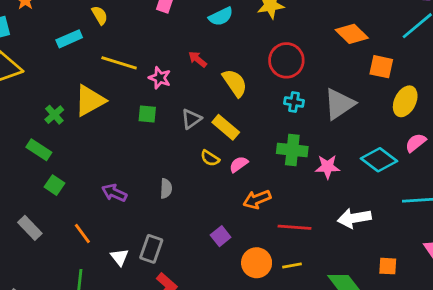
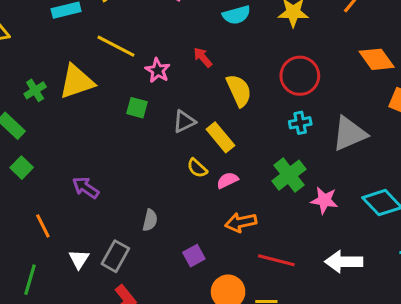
cyan cross: (294, 102) -> (300, 123), turned -30
green cross: (292, 150) -> (289, 175), turned 36
gray semicircle: (166, 189) -> (150, 220), moved

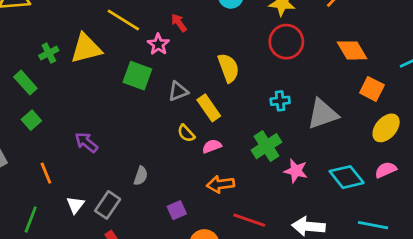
red arrow: (203, 57) -> (179, 23), moved
red circle: (300, 76) -> (286, 42), moved
green square: (137, 108) -> (137, 76), size x1.5

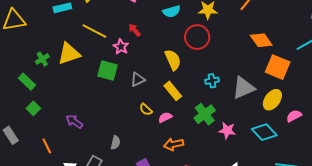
red circle: (286, 42) -> (197, 37), moved
orange square: (372, 89) -> (278, 67), size x1.4
yellow rectangle: (209, 108) -> (173, 91), moved
yellow ellipse: (386, 128) -> (272, 100), moved
pink semicircle: (386, 170) -> (294, 116), moved

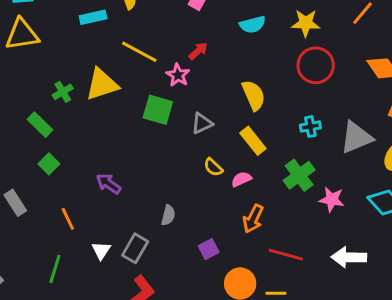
red arrow: (135, 30) -> (198, 51), turned 88
red circle: (197, 37) -> (316, 65), moved
orange arrow: (174, 144) -> (253, 219), turned -54

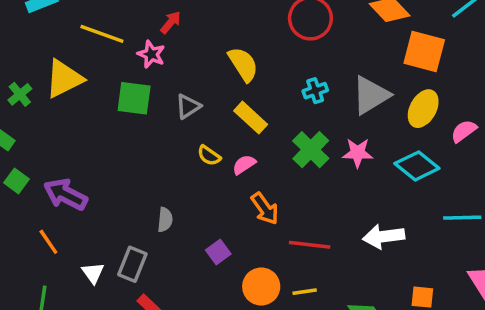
purple arrow: (108, 184) -> (65, 194), moved, size x1.4
pink star: (332, 199) -> (358, 153), moved
orange arrow: (253, 219) -> (265, 209), turned -52

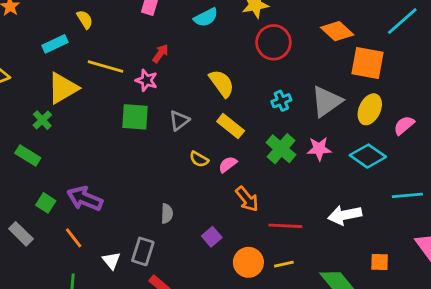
yellow triangle: (64, 79) -> (63, 88), moved
green square: (17, 181) -> (46, 203), moved

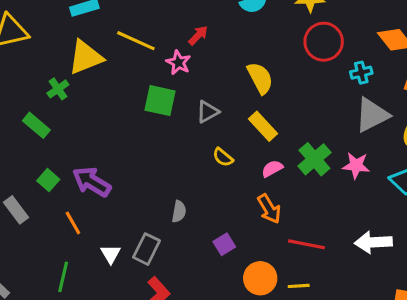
cyan cross: (281, 101) -> (361, 73), moved
pink semicircle: (228, 164) -> (272, 169), moved

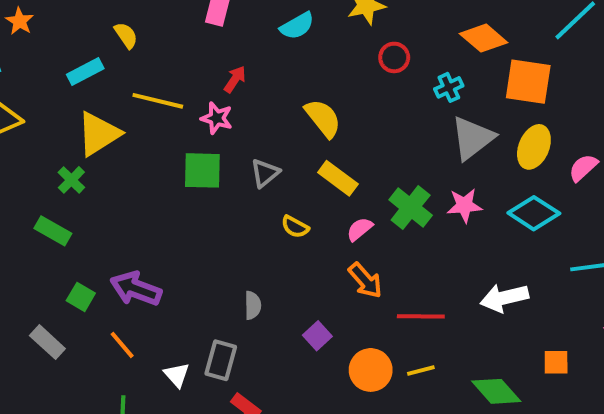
red circle: (324, 42) -> (394, 57), size x0.6

